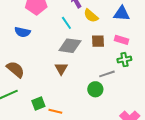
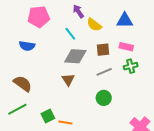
gray line: (107, 74) -> (104, 72), moved

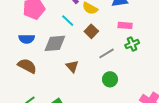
brown square: (103, 50) -> (91, 31), moved, turned -32
gray diamond: (75, 56) -> (55, 43), moved
brown semicircle: (23, 84) -> (27, 66), moved

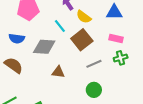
brown square: (91, 31) -> (82, 40), size x1.5
brown triangle: (72, 66) -> (58, 72), turned -48

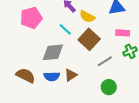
blue semicircle: (17, 39) -> (52, 76), moved
brown triangle: (58, 72) -> (71, 75), turned -32

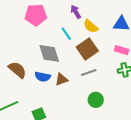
gray diamond: (53, 52) -> (49, 53), turned 65
gray line: (105, 61) -> (89, 72), moved

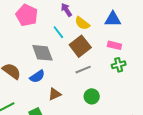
pink pentagon: (36, 15) -> (27, 15), turned 30
blue semicircle: (43, 77) -> (37, 76), turned -42
brown triangle: (61, 79) -> (55, 94), moved

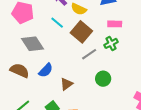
gray diamond: (42, 53) -> (32, 44), moved
green cross: (119, 65) -> (111, 43), moved

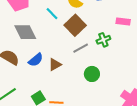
pink rectangle: (115, 24) -> (123, 21), moved
brown triangle: (66, 84) -> (55, 65), moved

